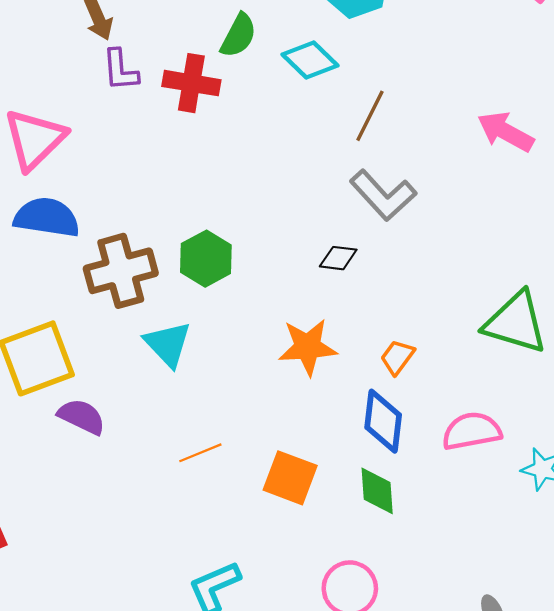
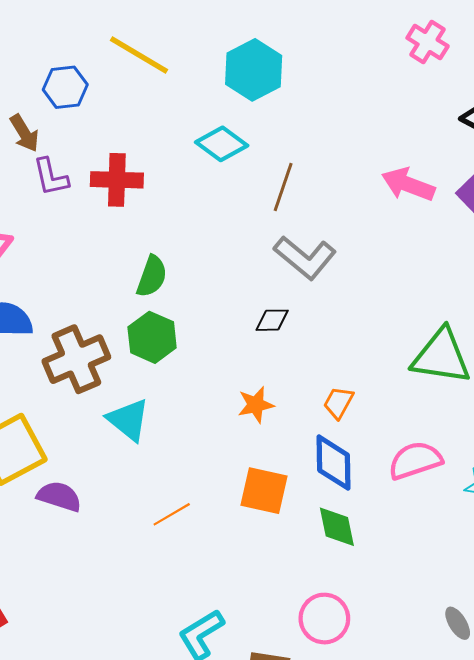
green semicircle: (238, 35) -> (152, 276), moved
orange star: (308, 347) -> (256, 405), size x0.7
orange square: (290, 478) -> (264, 491), moved

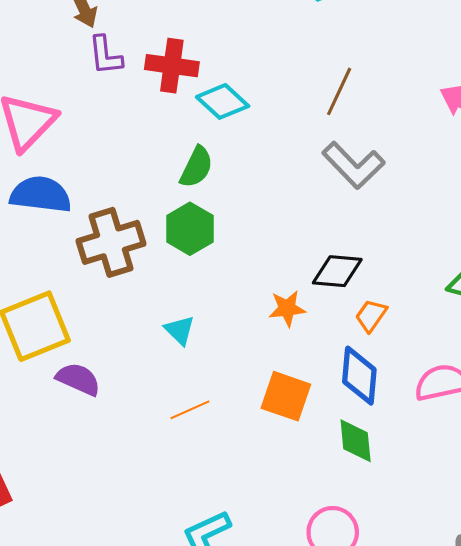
cyan diamond: (222, 144) -> (223, 101), moved
black diamond: (272, 320) -> (337, 271), moved, size x1.4
cyan triangle: (128, 420) -> (180, 330), moved, size x0.7

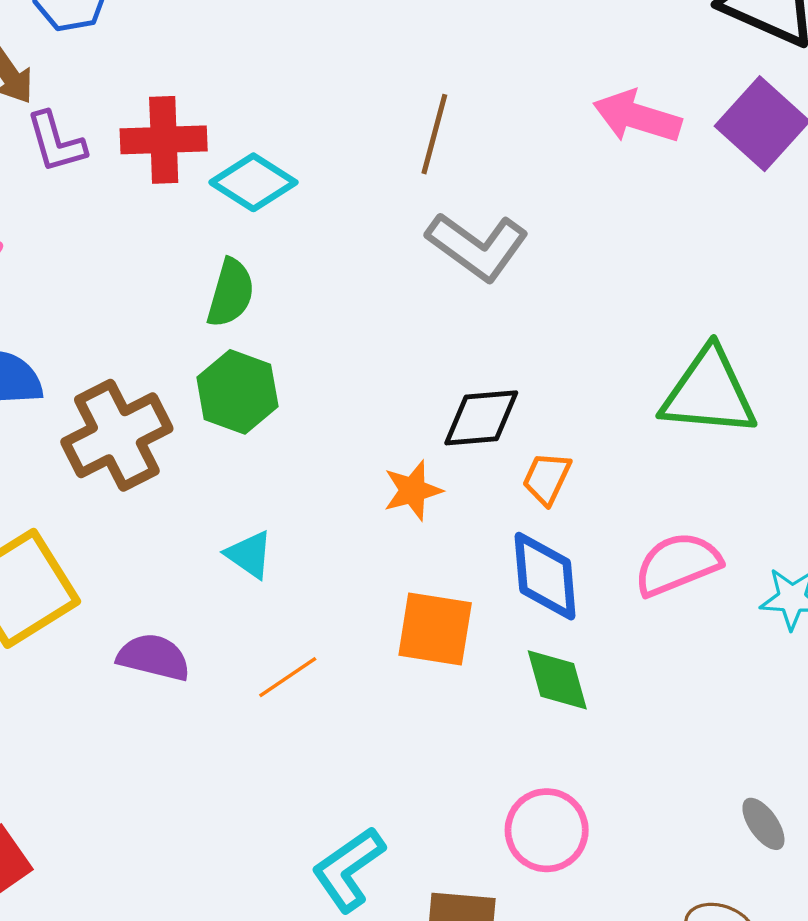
purple semicircle: (78, 379) -> (154, 657), moved

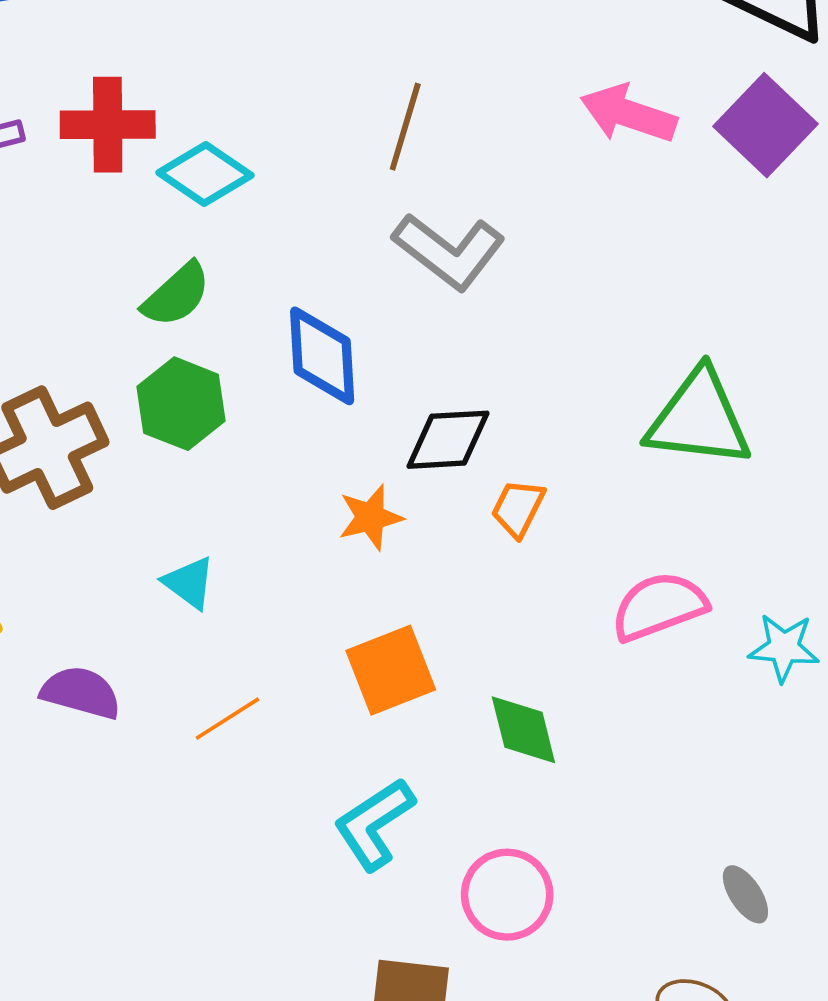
green semicircle: (231, 293) -> (177, 295), turned 30
blue diamond: (545, 576) -> (322, 356), moved
orange square: (435, 629) -> (391, 670), turned -32
cyan L-shape: (348, 869) -> (374, 824), moved

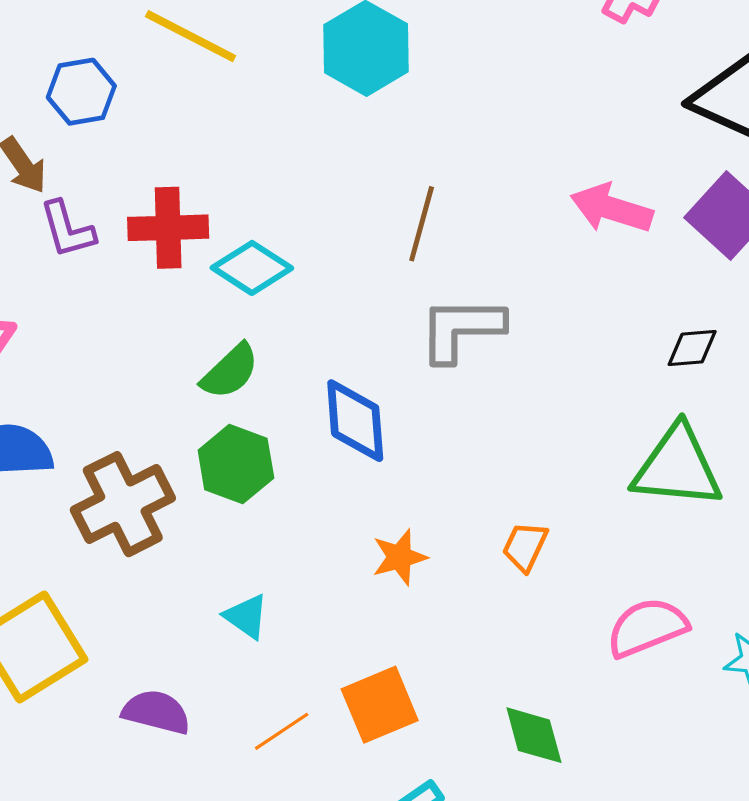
gray L-shape: (449, 251) -> (461, 329), turned 144
black diamond: (448, 440) -> (692, 348), moved, size x0.7
orange square: (391, 670) -> (380, 705), moved

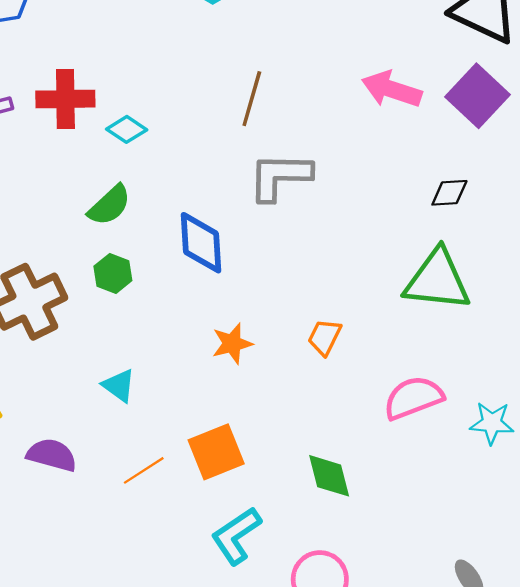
cyan diamond: (252, 268) -> (127, 129), size x0.7
green hexagon: (236, 464) -> (113, 273), size x0.7

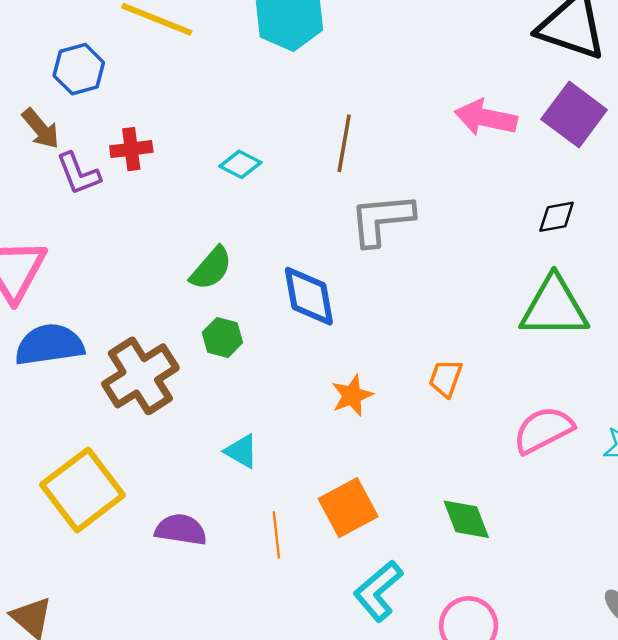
red cross: (65, 99) -> (131, 149), moved, size x0.7
cyan diamond: (127, 129) -> (240, 164), moved
orange line: (144, 470) -> (276, 535), turned -57

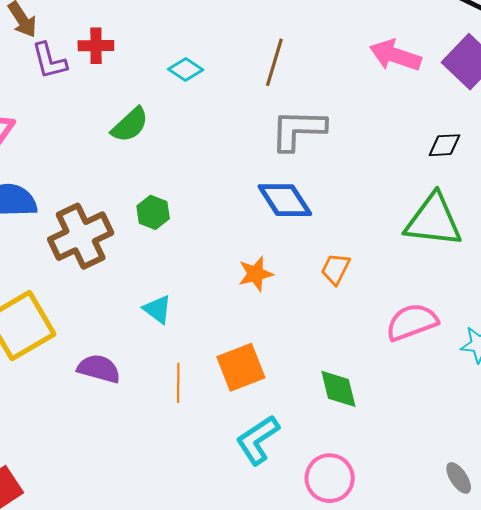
green semicircle: (211, 268) -> (130, 125), moved
blue diamond: (309, 296) -> (285, 200), moved, turned -30

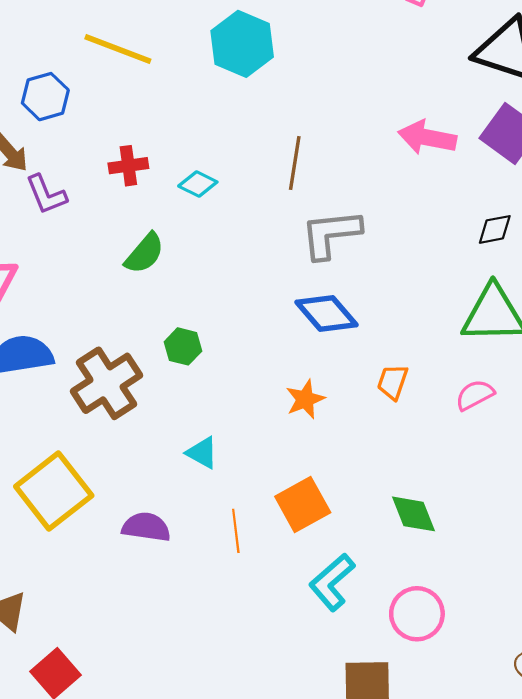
red cross: (96, 46) -> (128, 166), moved
pink semicircle: (412, 322) -> (475, 395), moved, size x0.7

